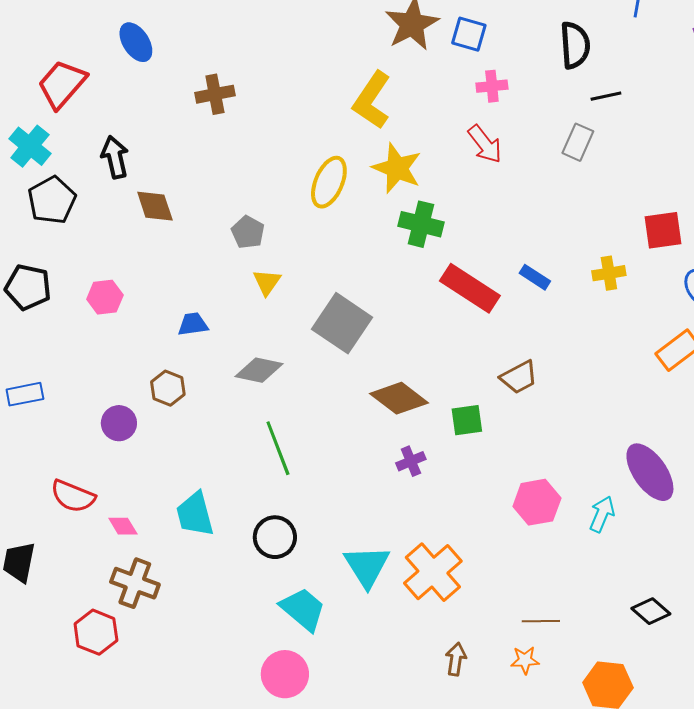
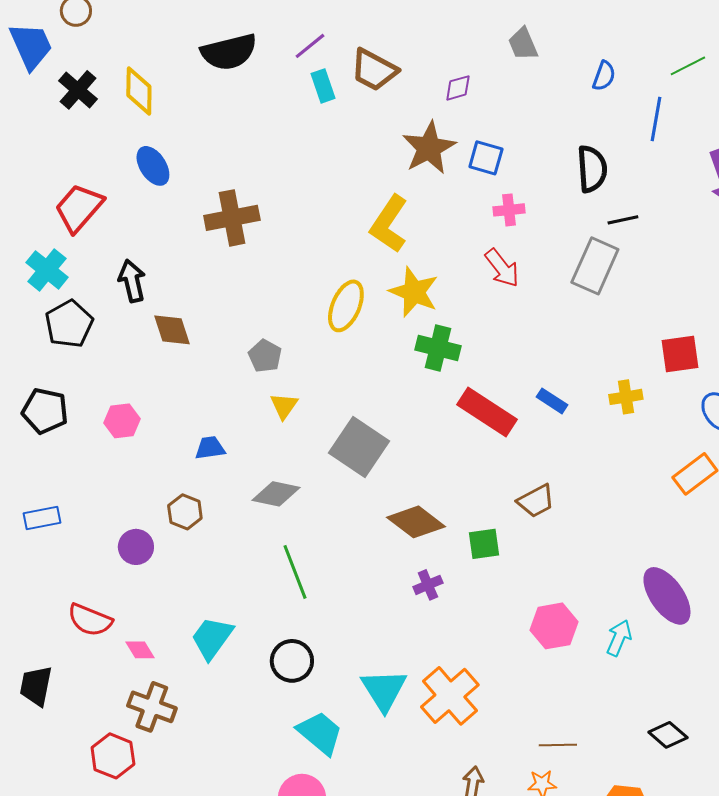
brown cross: (215, 94) -> (232, 218), size x1.4
gray rectangle: (578, 142) -> (595, 266), size x1.5
cyan trapezoid: (195, 514) -> (212, 638), turned 51

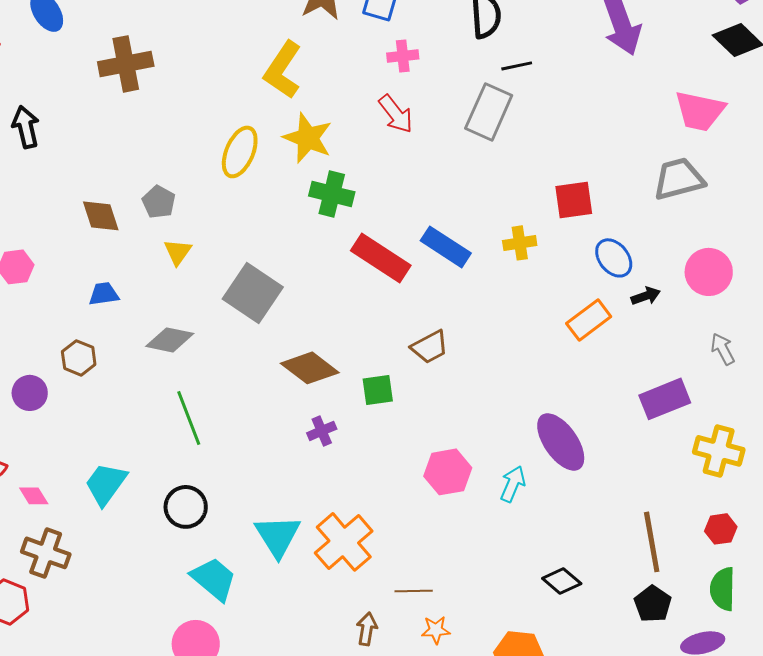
brown diamond: (172, 330) -> (101, 216), moved
blue rectangle: (552, 401) -> (446, 247), size x1.6
brown line: (558, 745) -> (414, 591), moved

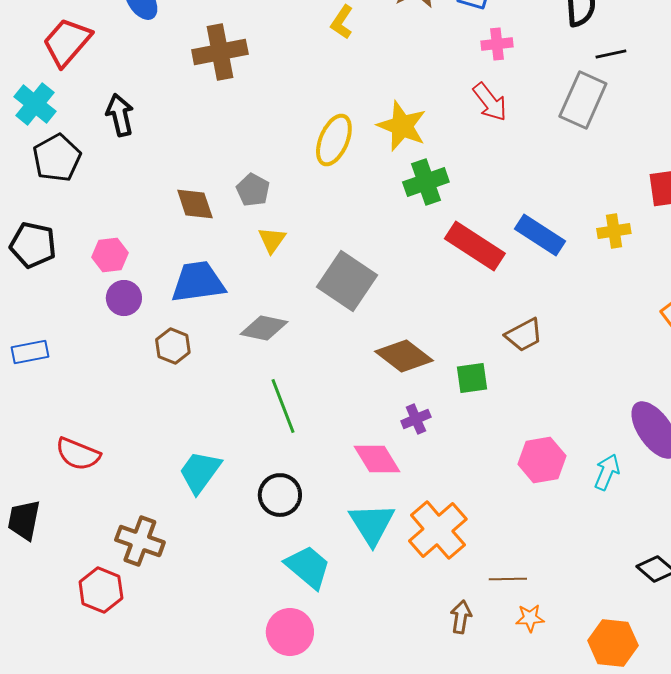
yellow L-shape: (283, 70) -> (342, 22), moved, size x0.6
green cross: (332, 194) -> (426, 182), turned -33
blue trapezoid: (104, 294) -> (198, 282), size x1.8
purple circle: (30, 393) -> (124, 298), moved
pink diamond: (34, 496) -> (377, 459), moved, size x1.6

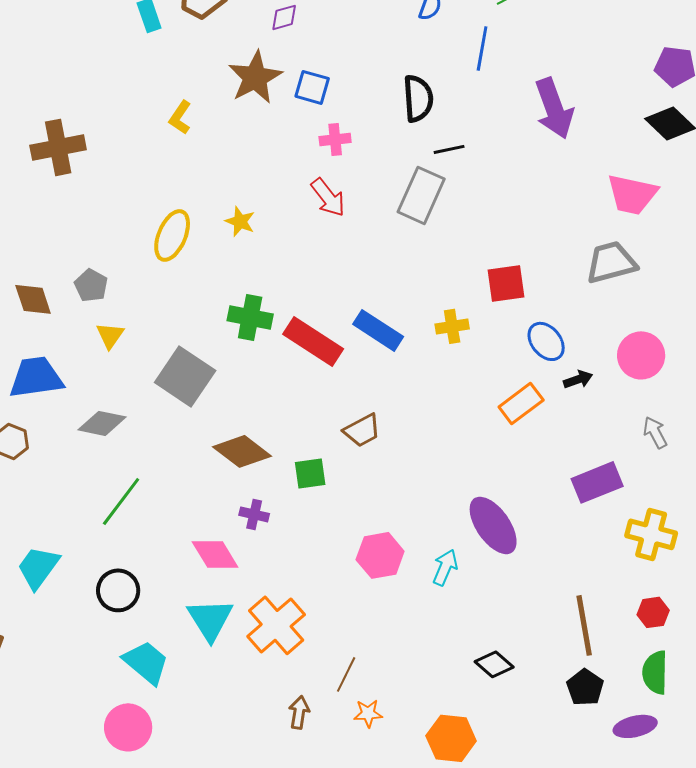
yellow star: (402, 126) -> (240, 221), size x0.6
green cross: (426, 182) -> (250, 317), moved, turned 30
green line: (283, 406) -> (121, 501), turned 58
purple cross: (416, 419) -> (254, 514), turned 36
brown line: (508, 579) -> (346, 674), turned -63

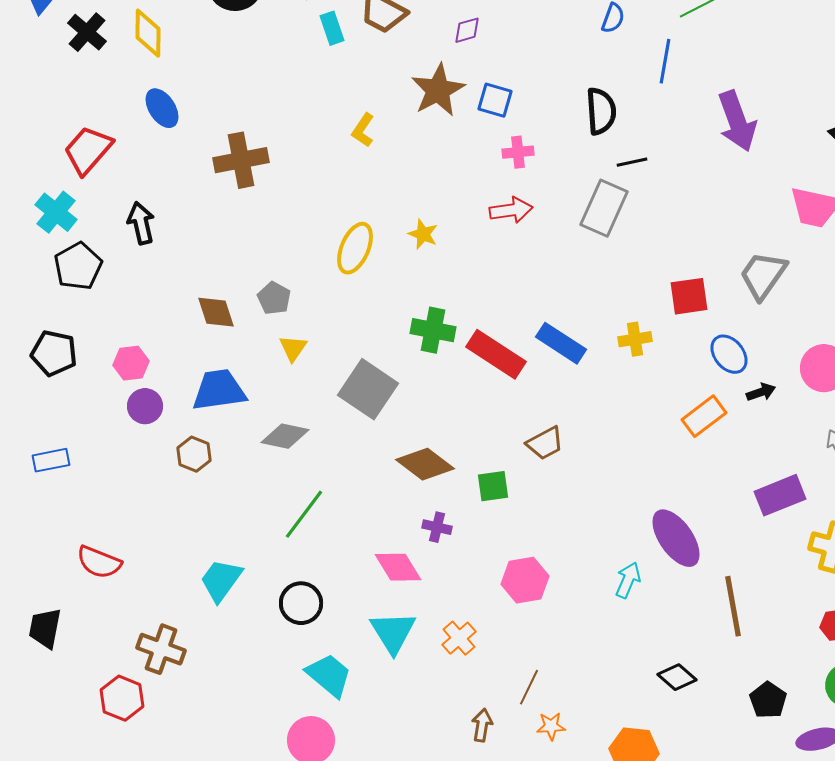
red arrow: (328, 197) -> (511, 210), turned -60
gray trapezoid: (611, 262) -> (763, 275), moved, turned -40
pink hexagon: (380, 555) -> (525, 580), moved
orange cross: (276, 625) -> (459, 638), size x0.6
brown line: (584, 625) -> (733, 606), moved

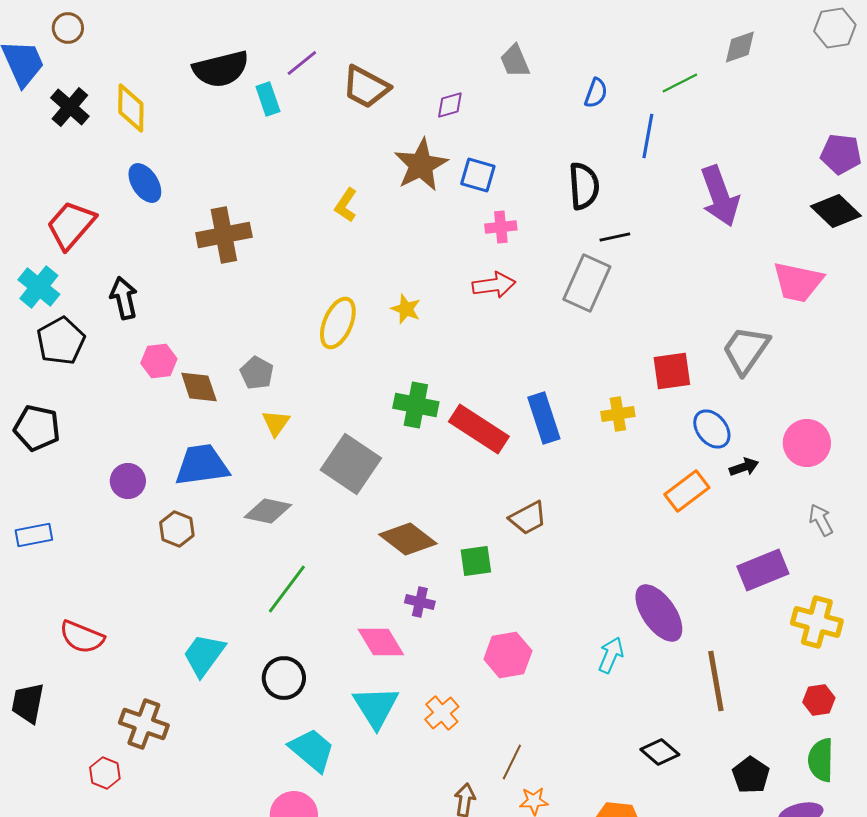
cyan rectangle: (332, 28) -> (268, 99), moved
blue rectangle: (561, 343) -> (544, 418), turned 39
pink hexagon: (131, 363) -> (159, 361), moved
red hexagon: (122, 698) -> (105, 773), size x0.7

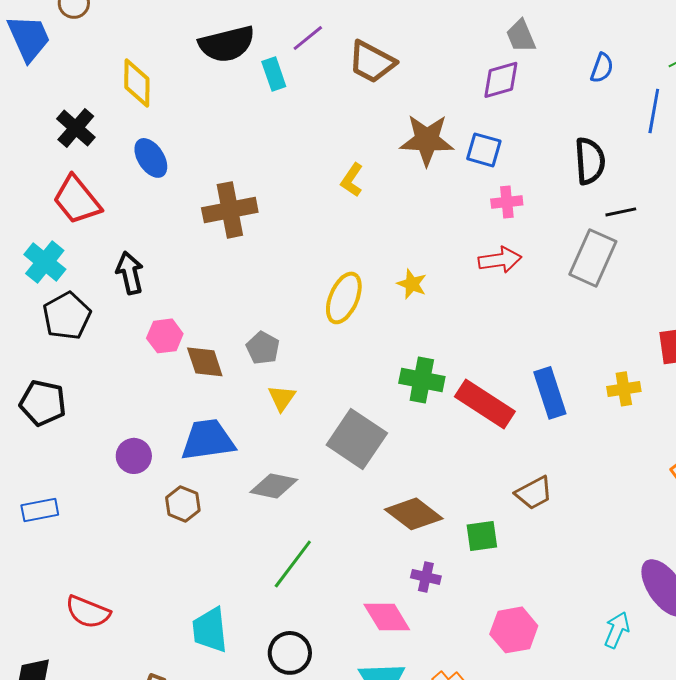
purple diamond: (450, 105) -> (501, 80), moved, size x1.4
black cross: (70, 107) -> (76, 128), moved
brown star: (421, 165) -> (427, 140), turned 30
red trapezoid: (71, 225) -> (77, 200), turned -80
cyan trapezoid: (204, 655) -> (210, 630), turned -42

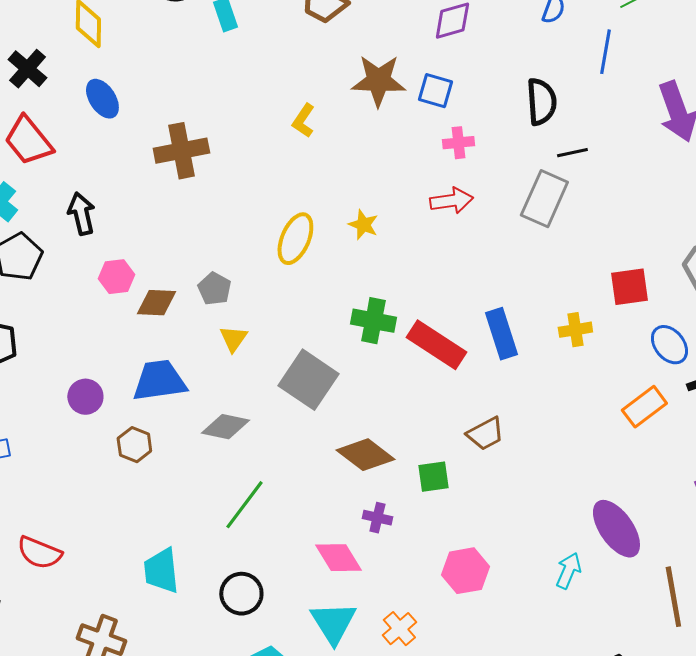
brown diamond: (205, 362) -> (156, 303), turned -69

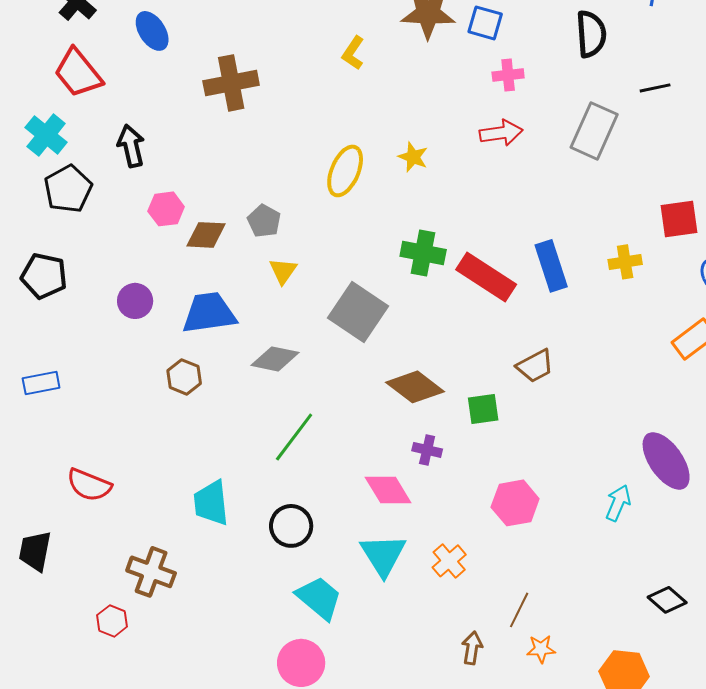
black line: (572, 153) -> (655, 88), moved
purple circle: (85, 397) -> (135, 301), moved

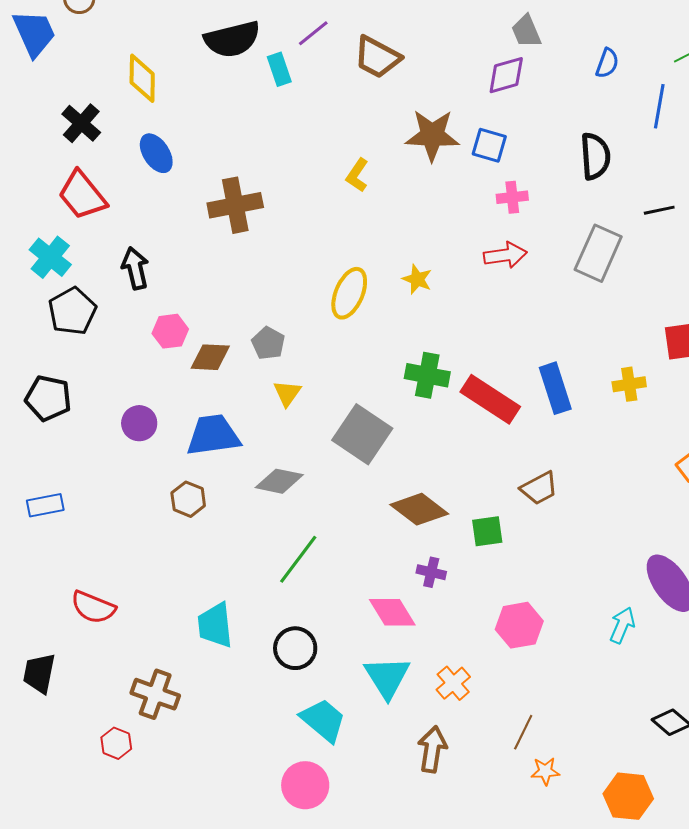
brown arrow: (472, 648) -> (432, 749), moved, size x1.4

